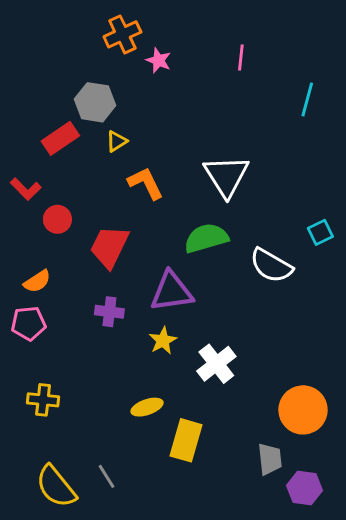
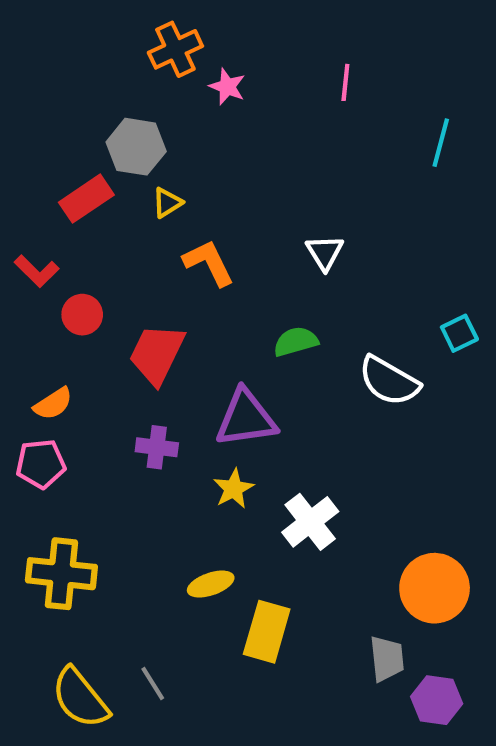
white triangle: (226, 176) -> (325, 252), size x0.6
green semicircle: (206, 238) -> (296, 342), size x0.7
yellow cross: (43, 400) -> (61, 574), size x1.5

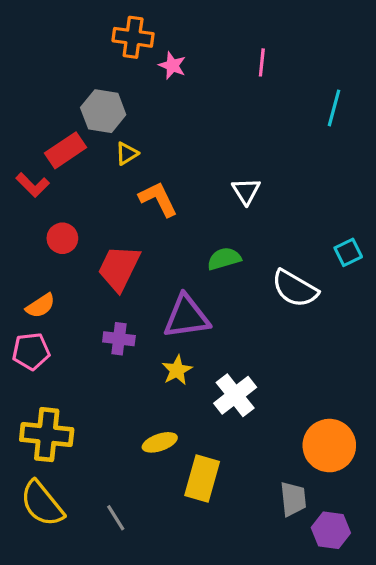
orange cross: (175, 49) -> (133, 37), turned 33
red L-shape: (37, 271) -> (33, 185), moved
yellow semicircle: (80, 698) -> (42, 504), moved

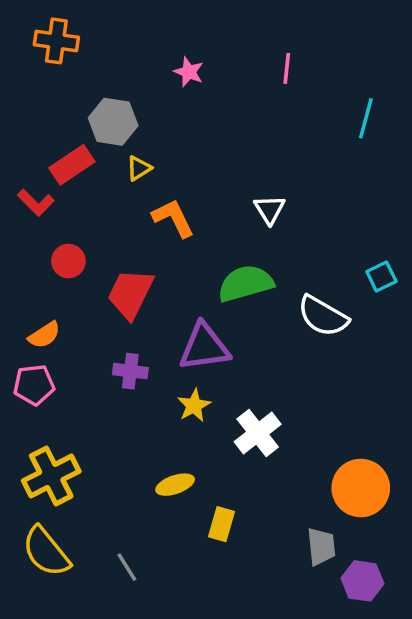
orange cross: (133, 37) -> (56, 41), moved
green semicircle: (224, 259) -> (246, 283), size x1.5
yellow cross: (47, 435) -> (51, 476), turned -33
yellow rectangle: (202, 478) -> (221, 524), size x0.7

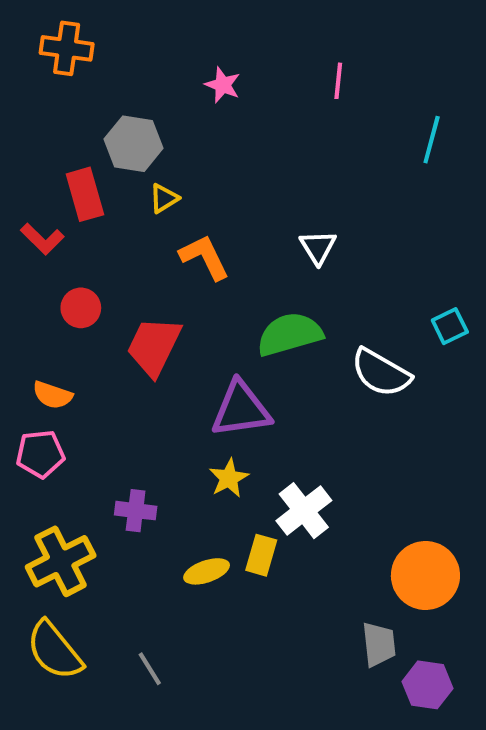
red rectangle: (72, 165) -> (85, 194), turned -72
orange semicircle: (44, 335) -> (52, 395), turned 52
purple cross: (130, 371) -> (136, 511), moved
yellow rectangle: (221, 524) -> (261, 555), moved

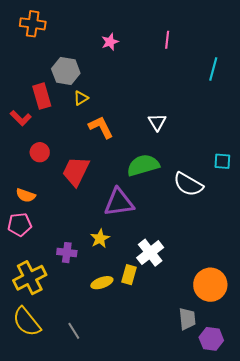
pink star: (223, 85) -> (110, 42), turned 30
cyan square: (450, 326) -> (222, 161), turned 30
yellow star: (229, 478) -> (100, 239), moved

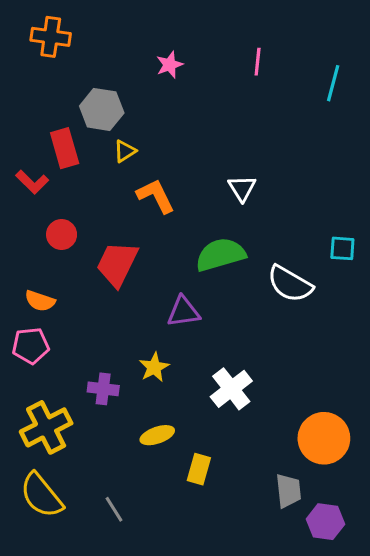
cyan line: (213, 69) -> (333, 83), moved
purple triangle: (119, 202) -> (183, 312), size x0.7
yellow rectangle: (129, 275) -> (199, 469), moved

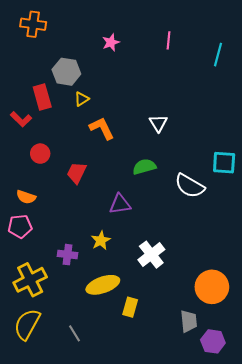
cyan square: (342, 248) -> (224, 163), size x1.4
green semicircle: (221, 255) -> (144, 167), size x0.7
red trapezoid: (117, 264) -> (77, 173), size x0.7
yellow ellipse: (157, 435) -> (103, 285), size x1.5
yellow semicircle: (41, 495) -> (27, 324), turned 68

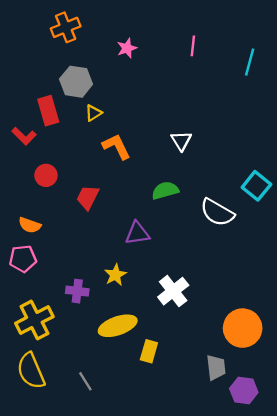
orange cross: (33, 24) -> (66, 27), moved, turned -30
cyan square: (224, 163) -> (256, 186), turned 35
yellow semicircle: (27, 324) -> (31, 371), turned -52

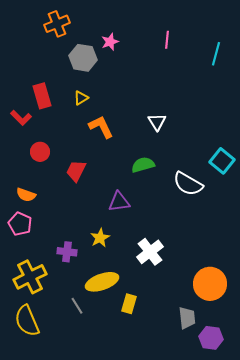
gray hexagon: (76, 82) -> (83, 58), moved
pink pentagon: (23, 259) -> (20, 224), turned 30
gray line: (85, 381) -> (77, 306), moved

